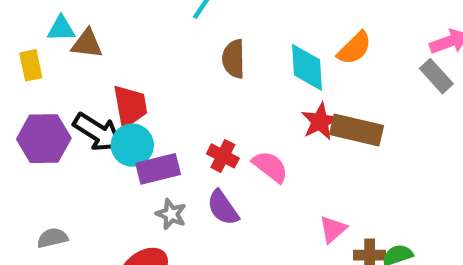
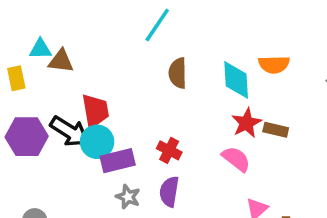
orange semicircle: (354, 48) -> (274, 64), turned 44
brown rectangle: (357, 130) -> (276, 130), size x0.6
pink semicircle: (270, 167) -> (236, 159), moved
purple semicircle: (223, 208) -> (169, 192), turned 44

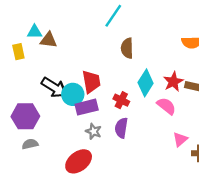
cyan diamond: (236, 80) -> (146, 83), moved, turned 36
red trapezoid: (95, 111) -> (91, 82), moved
purple hexagon: (27, 137) -> (25, 116), moved

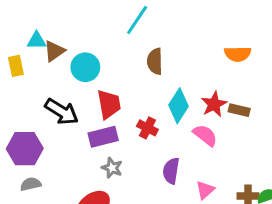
brown triangle: (49, 40) -> (54, 51), turned -42
cyan circle: (73, 94) -> (85, 67), moved
purple semicircle: (121, 128) -> (171, 171), moved
pink triangle: (180, 139) -> (205, 190), moved

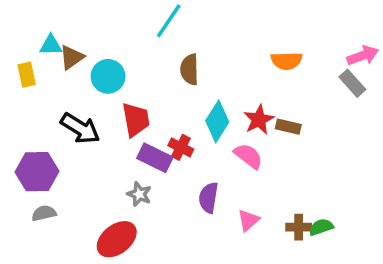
purple rectangle: (103, 137) -> (155, 158), moved, turned 40

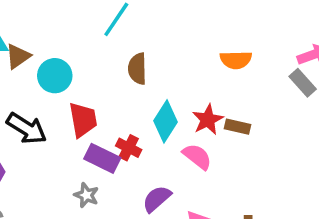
purple semicircle: (209, 198) -> (157, 199), turned 40

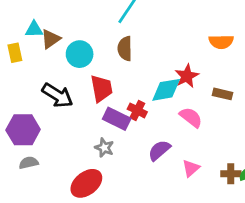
brown semicircle: (137, 69) -> (125, 49), moved
red star: (208, 120) -> (187, 76), moved
cyan diamond: (166, 121) -> (166, 90), turned 48

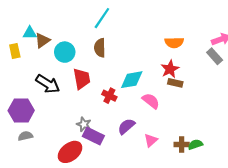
red star: (187, 76) -> (170, 69), moved
purple rectangle: (117, 119) -> (93, 136), moved

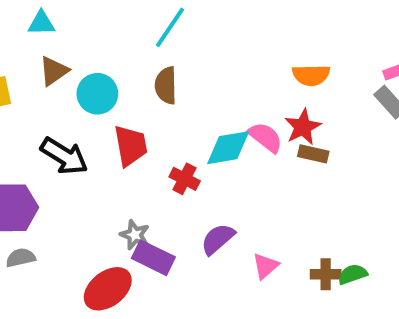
cyan triangle: (30, 33) -> (41, 23), moved
pink semicircle: (151, 101) -> (265, 137), moved

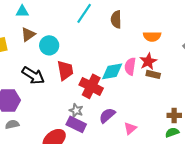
brown semicircle: (166, 85) -> (116, 19), moved
pink semicircle: (265, 137) -> (130, 66), turned -120
red cross: (185, 179) -> (91, 86), size x1.6
gray star: (135, 235) -> (76, 110), moved
brown cross: (326, 274) -> (174, 115), moved

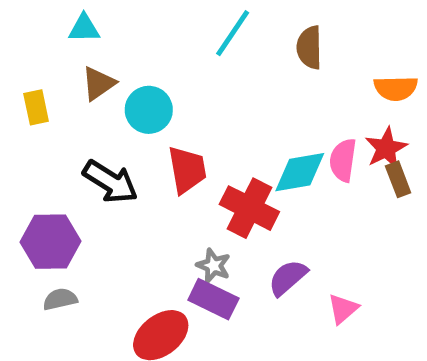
brown rectangle: (153, 74) -> (398, 179), turned 56

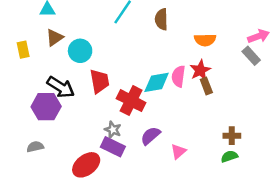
purple hexagon: (50, 242) -> (46, 107), moved

